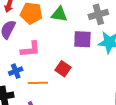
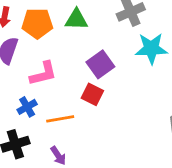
purple square: (82, 39) -> (100, 64), moved, turned -30

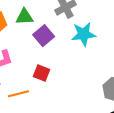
purple square: (100, 64) -> (44, 36), moved

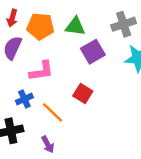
orange line: (18, 94) -> (52, 112), turned 48

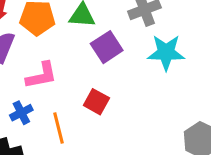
orange line: (52, 112) -> (58, 128), turned 35

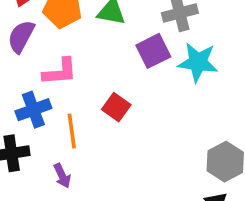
purple square: (107, 47) -> (153, 51), moved
blue cross: (21, 113) -> (33, 110), size x1.4

